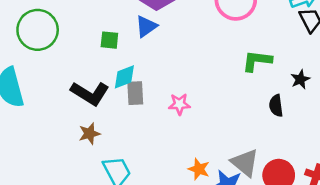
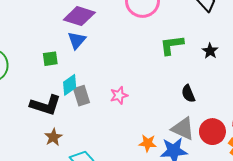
black semicircle: (276, 106) -> (188, 94), moved

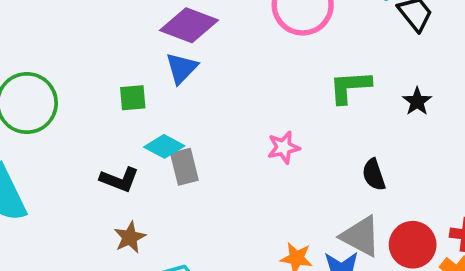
cyan diamond: (70, 85) -> (164, 146), turned 60
pink star: (119, 95) -> (284, 147), moved
black L-shape: (46, 105) -> (119, 180), size x0.7

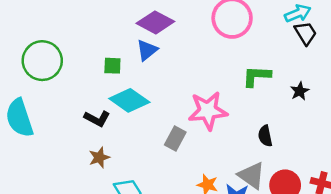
cyan diamond: (164, 146) -> (129, 100), size x1.5
pink star: (284, 147) -> (208, 111), size x1.8
gray rectangle: (184, 167) -> (175, 139), moved, turned 35

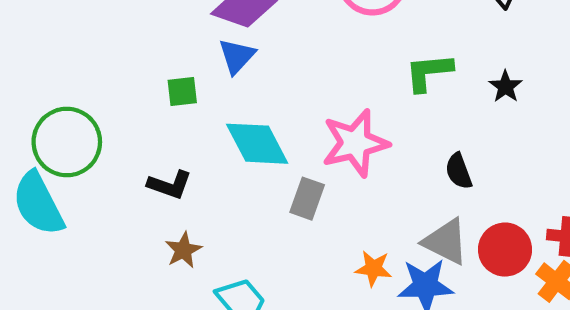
green circle: (42, 61) -> (67, 142), moved
cyan diamond: (129, 100) -> (257, 144), moved, turned 36

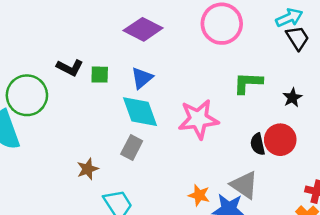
blue triangle: (237, 56) -> (142, 78), moved
black L-shape: (170, 185) -> (70, 68), moved
gray rectangle: (307, 199) -> (132, 148), moved
red circle: (505, 250) -> (280, 140), moved

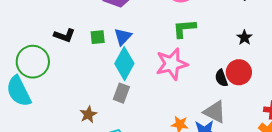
green square: (100, 75) -> (98, 37), moved
green L-shape: (248, 83) -> (184, 28), moved
cyan diamond: (140, 112) -> (124, 64), turned 56

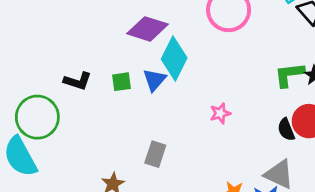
green L-shape: (184, 28) -> (289, 75), moved
cyan diamond: (124, 64) -> (174, 59), moved
pink star: (172, 64) -> (220, 113), size x0.5

